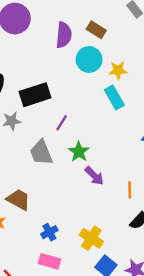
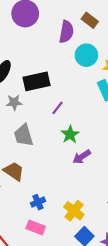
brown rectangle: (96, 30) -> (90, 20), moved
gray trapezoid: (41, 153) -> (24, 135), moved
purple arrow: (94, 176) -> (82, 157), turned 96

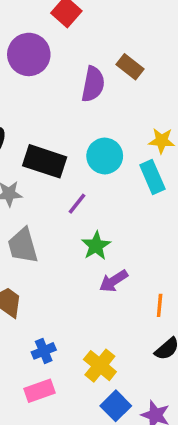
cyan circle: (86, 55) -> (105, 156), moved
black rectangle: (36, 81) -> (45, 161), turned 30
pink rectangle: (36, 227) -> (39, 391), turned -42

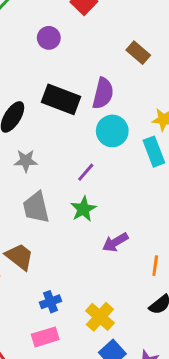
purple circle: (29, 54) -> (49, 38), size x0.6
purple semicircle: (93, 84) -> (103, 93), moved
black rectangle: (45, 161) -> (61, 99), moved
green star: (96, 246) -> (83, 209), moved

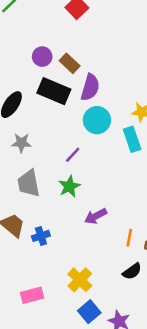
purple circle: (49, 38) -> (42, 57), moved
brown rectangle: (138, 53) -> (70, 63), moved
blue cross: (51, 302) -> (41, 236), moved

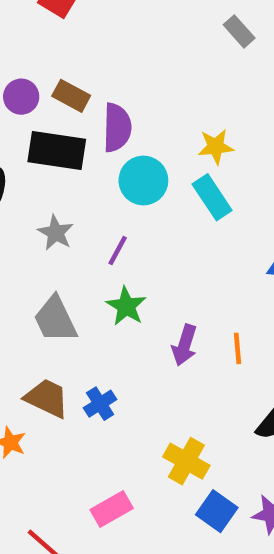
gray star: (21, 143) -> (56, 233), moved, turned -30
purple arrow: (96, 216) -> (185, 345), turned -30
orange line: (129, 238) -> (237, 348), moved

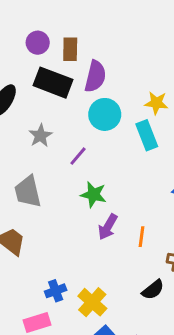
brown rectangle: (71, 96) -> (70, 49), turned 50
green star: (126, 306) -> (93, 195), moved, turned -30
blue cross: (100, 404) -> (56, 291), moved

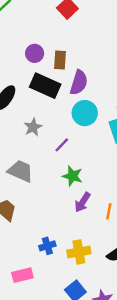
gray trapezoid: (28, 192) -> (21, 171), turned 124
blue cross: (56, 291) -> (47, 246), moved
yellow cross: (92, 302) -> (79, 252), moved, turned 35

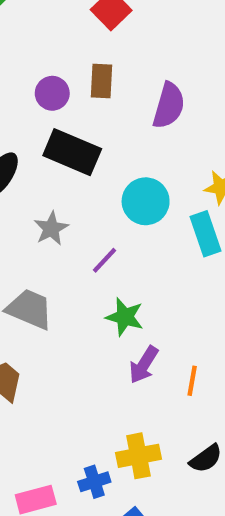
brown rectangle: (60, 60) -> (102, 81), moved
purple semicircle: (79, 83) -> (169, 106), moved
blue cross: (47, 246) -> (94, 482), moved

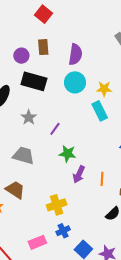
cyan circle: (146, 201) -> (75, 82), moved
yellow cross: (138, 456) -> (57, 205), moved

